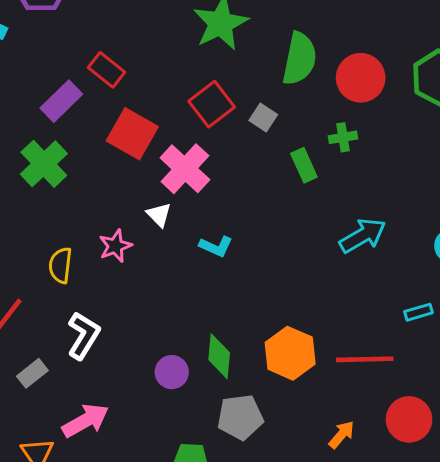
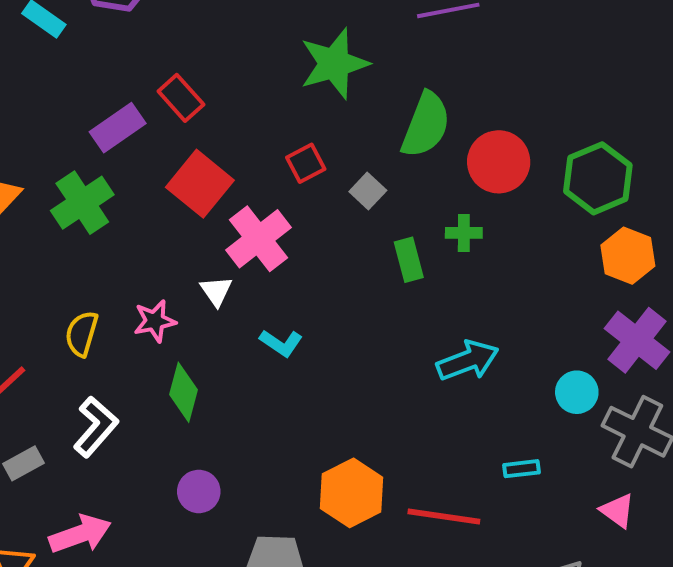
red square: (212, 104) -> (306, 163), size x0.7
green diamond: (219, 356) -> (183, 392), moved

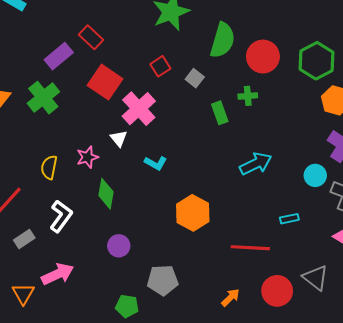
orange hexagon: (352, 493) -> (193, 213), moved

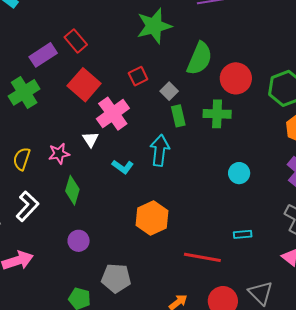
green cross: (248, 96) -> (217, 114), size x1.5
green rectangle: (220, 113) -> (178, 116), moved
cyan arrow: (256, 164) -> (160, 150), moved, turned -64
cyan circle: (315, 175) -> (239, 173), moved

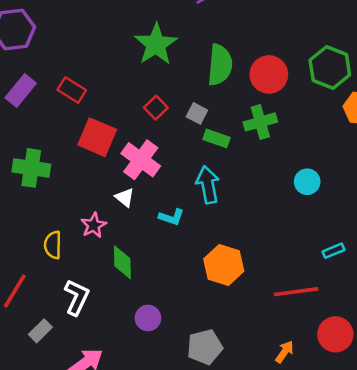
purple rectangle: (43, 55) -> (21, 91), moved
green cross: (24, 92) -> (31, 168), turned -32
green rectangle: (178, 116) -> (217, 138), turned -40

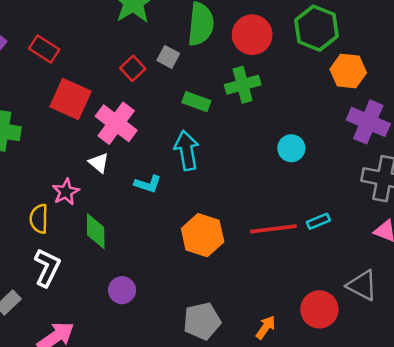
gray square: (197, 113) -> (168, 57), moved
yellow semicircle: (53, 245) -> (39, 219), moved
red line: (296, 292) -> (273, 229), moved
gray pentagon: (205, 347) -> (202, 321), moved

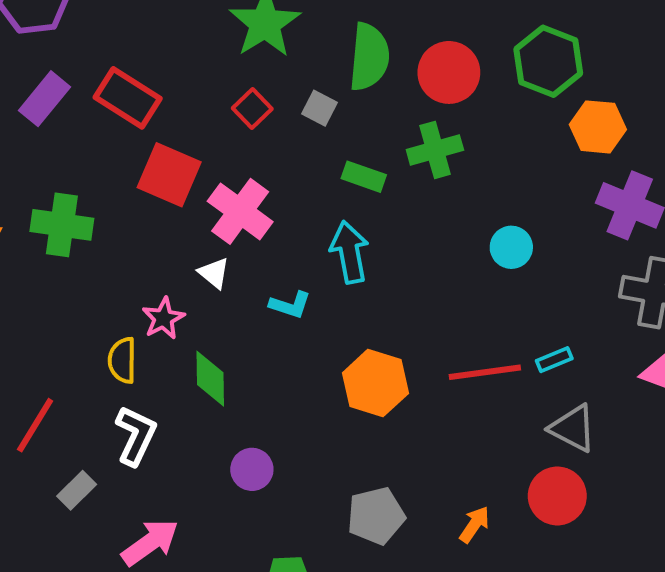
red rectangle: (44, 49) -> (128, 98), size x1.4
red square: (133, 68) -> (252, 109), moved
gray triangle: (362, 285) -> (573, 428), moved

